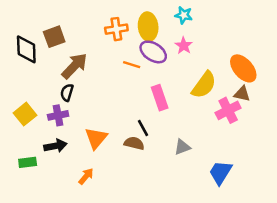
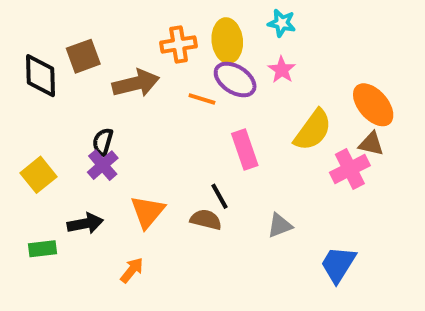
brown arrow: (75, 66) -> (136, 83), moved, turned 32
purple cross: (58, 115) -> (103, 165), moved, turned -30

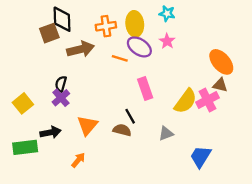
black diamond: (40, 76) -> (62, 19), moved
yellow semicircle: (313, 130) -> (186, 101), moved
green rectangle: (42, 249) -> (25, 147), size x1.5

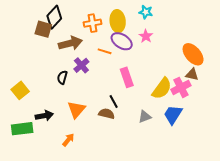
black diamond: (62, 19) -> (54, 17), turned 45
brown square: (49, 33) -> (43, 29), turned 36
black semicircle: (61, 84) -> (62, 77), moved
purple cross: (61, 98) -> (81, 65), moved
blue trapezoid: (201, 157) -> (173, 115), moved

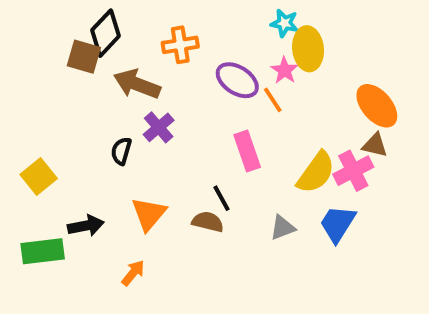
yellow ellipse: (118, 21) -> (308, 49), moved
brown arrow: (70, 43) -> (137, 84), turned -145
orange line: (105, 51) -> (273, 100), moved, turned 40

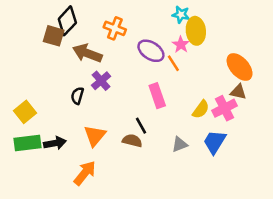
orange cross: (180, 45) -> (115, 28), turned 30
yellow semicircle: (316, 173) -> (201, 109), size x0.7
green rectangle: (43, 251) -> (27, 143), moved
orange arrow: (133, 273) -> (85, 173), size x1.5

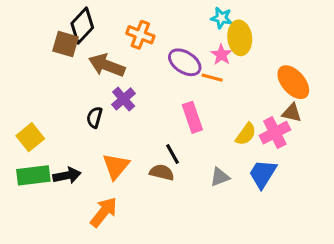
orange line: (173, 63) -> (212, 78), turned -42

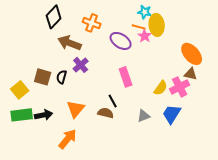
brown square: (65, 44) -> (43, 77), moved
orange line: (212, 78) -> (139, 27), moved

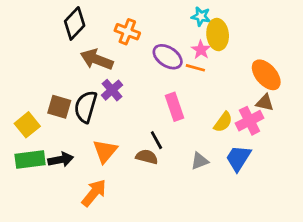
orange line: (139, 27) -> (195, 68), moved
black semicircle: (62, 77) -> (86, 107), size x1.6

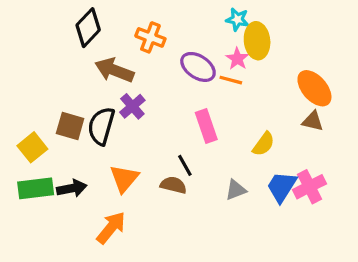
pink cross: (250, 121) -> (310, 187), moved

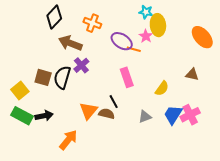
orange line: (231, 80) -> (134, 49), moved
orange ellipse: (314, 88) -> (202, 37), moved
orange triangle: (124, 178) -> (88, 111), moved
green rectangle: (36, 188) -> (22, 116), turned 35

